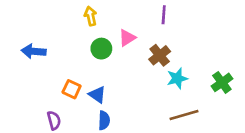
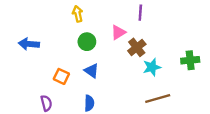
pink triangle: (127, 38) -> (118, 32), moved
green cross: (222, 82) -> (190, 60), moved, turned 30
blue triangle: (97, 95) -> (92, 71), moved

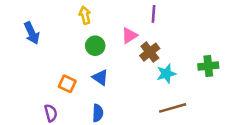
blue arrow: (29, 44) -> (32, 33), moved, turned -120

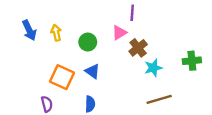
purple line: (154, 14) -> (132, 13), moved
yellow arrow: (85, 15) -> (56, 33), moved
orange square: (67, 84) -> (62, 77), size x1.5

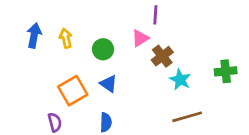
blue arrow: (29, 30) -> (34, 35), turned -144
cyan star: (153, 68) -> (180, 80), turned -30
orange square: (62, 77) -> (73, 91), turned 35

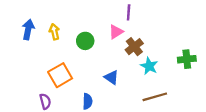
blue triangle: (109, 84) -> (111, 77), moved

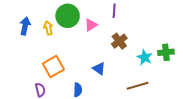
pink triangle: (116, 32) -> (91, 25), moved
green circle: (85, 41) -> (68, 16), moved, size x1.5
cyan star: (149, 66) -> (145, 57), moved

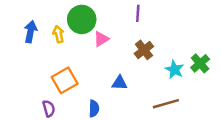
pink triangle: (91, 25) -> (101, 39), moved
green cross: (166, 52) -> (200, 63), turned -35
blue triangle: (99, 69) -> (120, 83), turned -32

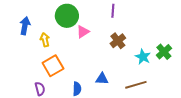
yellow arrow: (59, 34) -> (45, 40), moved
blue triangle: (120, 83) -> (102, 79), moved

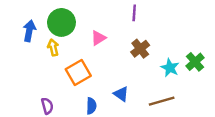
green circle: (67, 16) -> (61, 22), moved
orange square: (53, 66) -> (78, 73), moved
blue triangle: (102, 79) -> (121, 94), turned 32

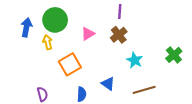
brown cross: (140, 49) -> (119, 35), moved
cyan star: (170, 68) -> (135, 60), moved

